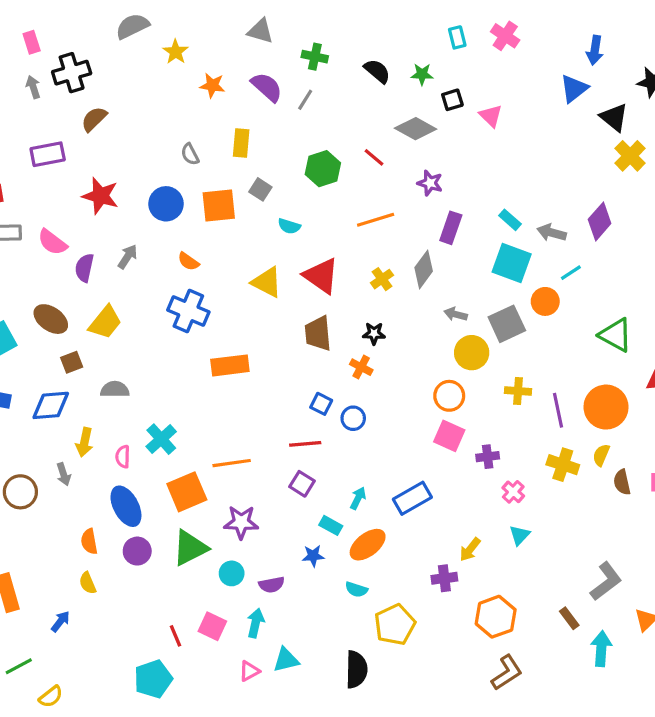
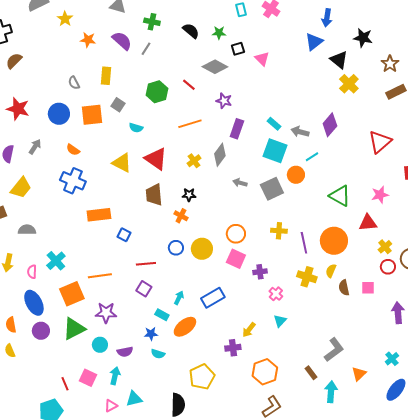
yellow circle: (472, 353) -> (202, 249), moved
blue square: (321, 404) -> (124, 235), moved
cyan semicircle: (356, 589) -> (158, 354), moved

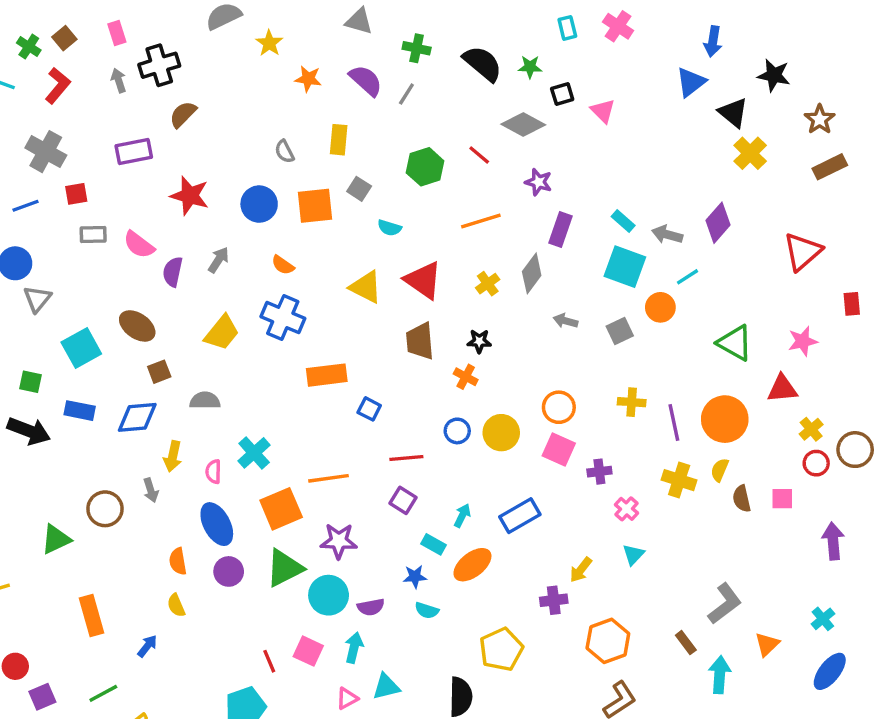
black semicircle: (191, 31) -> (483, 64), size x1.4
yellow trapezoid: (21, 188) -> (222, 333), moved
gray square: (272, 189) -> (620, 331), size x0.7
cyan circle: (100, 345) -> (329, 595), size x1.5

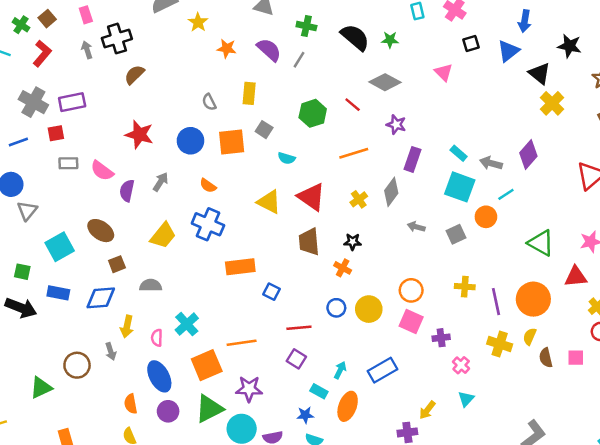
black square: (562, 94) -> (471, 44), moved
purple rectangle: (134, 152) -> (72, 102), moved
orange ellipse: (472, 565) -> (348, 406), turned -32

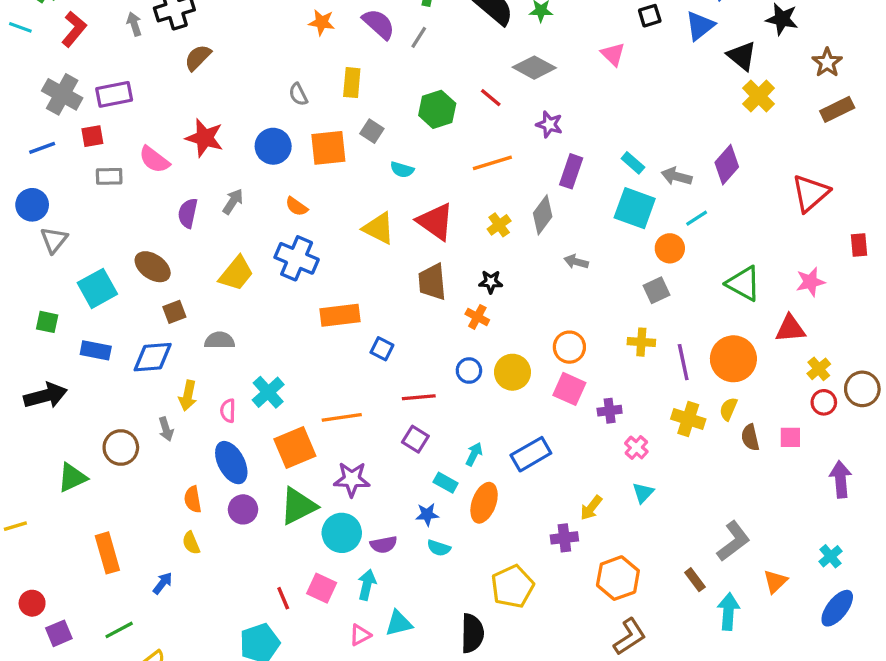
pink semicircle: (102, 171) -> (154, 160), moved
gray square: (456, 234) -> (656, 290), moved
black arrow: (21, 308) -> (45, 396), moved, turned -36

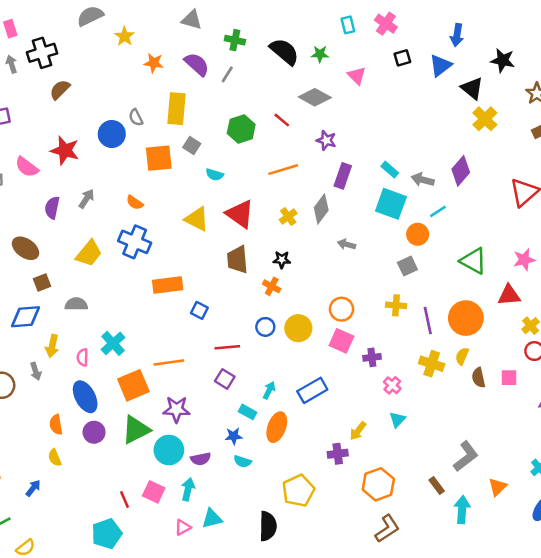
pink triangle: (613, 54) -> (357, 76), moved
yellow rectangle: (352, 83) -> (177, 109), size x1.4
blue circle: (273, 146) -> (112, 134), moved

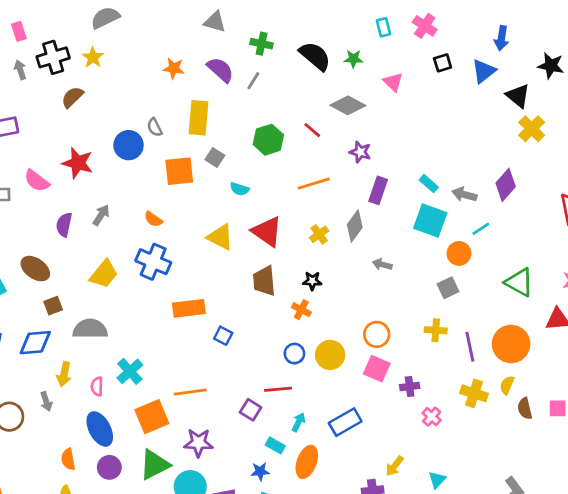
yellow star: (124, 36) -> (93, 57), moved
gray semicircle: (76, 304) -> (90, 329), size x1.4
red line: (227, 347) -> (278, 389), moved
cyan triangle: (397, 420) -> (437, 480), moved

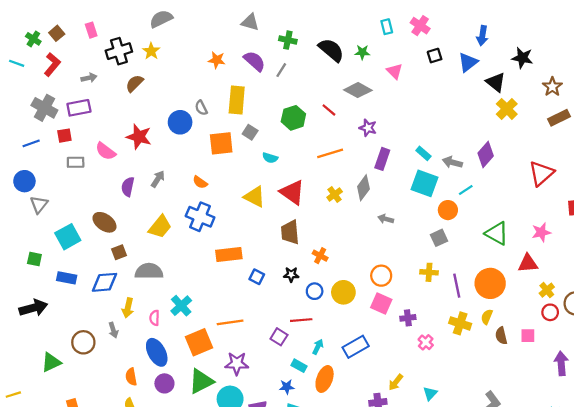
gray arrow: (20, 70) -> (89, 78), moved, turned 96
black star: (312, 281) -> (291, 275), moved

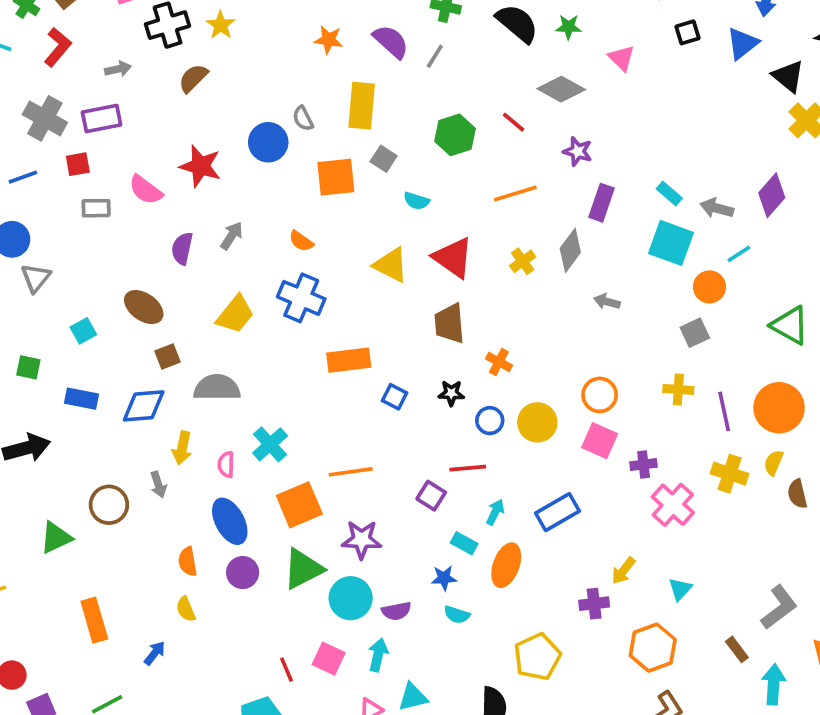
cyan square: (68, 237) -> (83, 331), size x0.6
pink cross: (426, 342) -> (673, 505), size x1.6

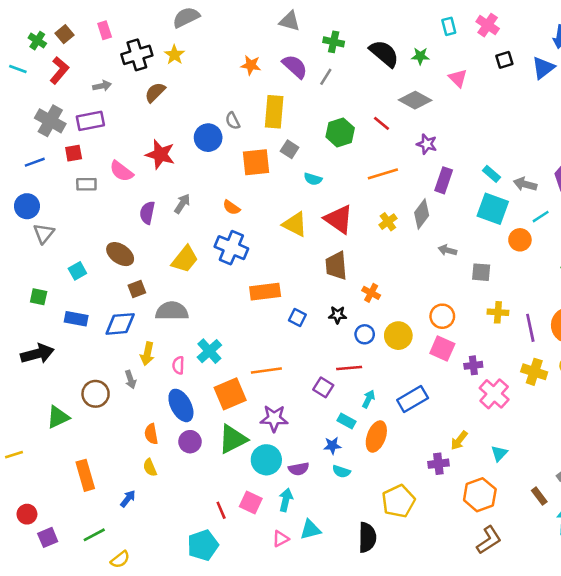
gray square: (695, 333) -> (481, 272), moved, turned 30

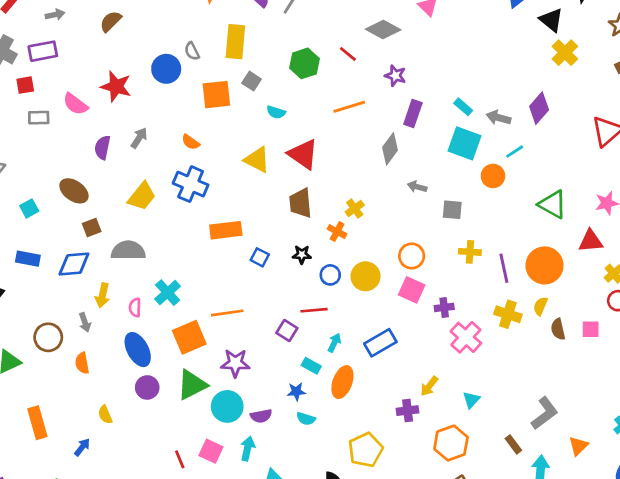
yellow cross: (388, 222) -> (355, 208), moved
orange semicircle: (151, 434) -> (82, 363), moved

